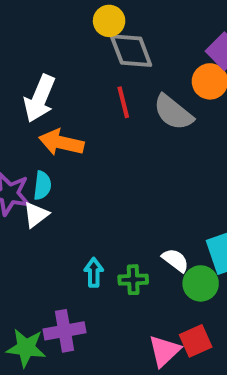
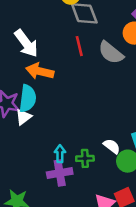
white arrow: (40, 99) -> (26, 43), turned -60
cyan semicircle: (42, 185) -> (28, 98), size x1.5
purple cross: (64, 331) -> (60, 173), moved

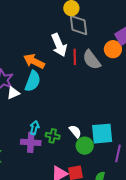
white arrow: (26, 43) -> (59, 45), moved
red line: (79, 46) -> (75, 57), moved
cyan semicircle: (28, 98) -> (33, 81), moved

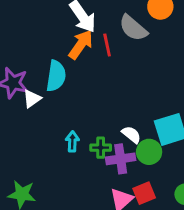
red line: (75, 57) -> (107, 45), moved
orange arrow: (34, 61) -> (81, 45), moved, turned 110
purple cross: (31, 142) -> (121, 159), moved

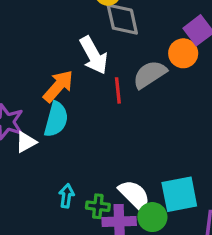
gray semicircle: (133, 28) -> (150, 74), turned 100
orange arrow: (81, 45) -> (58, 86), moved
white semicircle: (131, 135) -> (134, 195), size x1.5

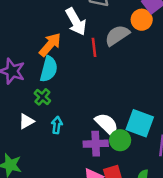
white triangle: (26, 142) -> (26, 121), moved
cyan square: (179, 194) -> (140, 123), turned 32
green cross: (98, 206) -> (42, 97), moved, turned 35

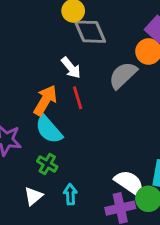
white arrow: (76, 22) -> (71, 68), size x0.7
red line: (94, 47) -> (78, 98), moved
cyan semicircle: (49, 69) -> (49, 130), turned 135

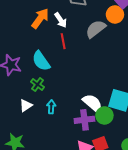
orange arrow: (45, 100) -> (40, 18), moved

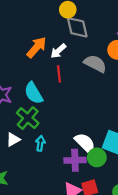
white arrow: (61, 20) -> (58, 51), turned 77
gray semicircle: (96, 29) -> (95, 64), turned 60
green cross: (38, 84) -> (28, 118), size x1.5

